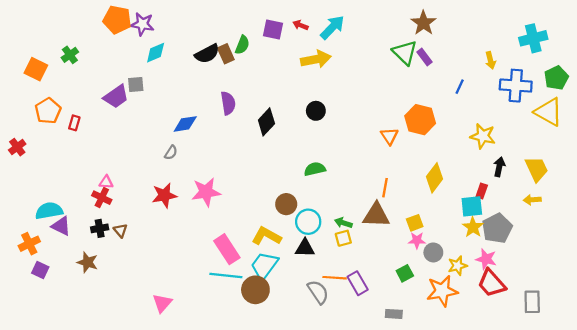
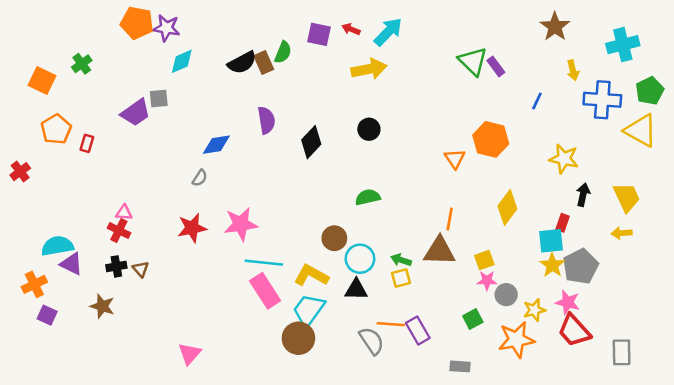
brown star: (423, 23) -> (555, 27), moved
cyan line: (226, 276) -> (264, 263), moved

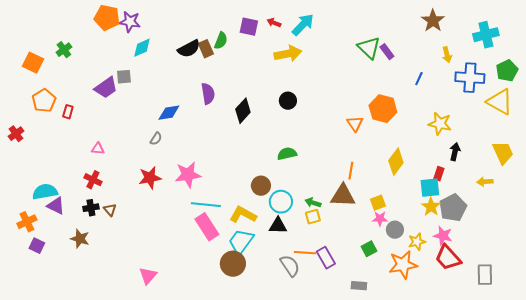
yellow trapezoid: (627, 197) -> (503, 153), moved
pink triangle: (124, 213) -> (98, 149), moved

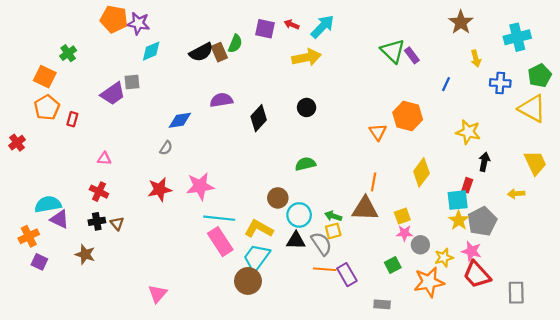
orange square: (33, 63) -> (45, 77), moved
blue cross: (470, 78) -> (500, 83), size x0.7
purple semicircle: (208, 94) -> (221, 100), turned -90
gray semicircle: (290, 266) -> (321, 244), moved

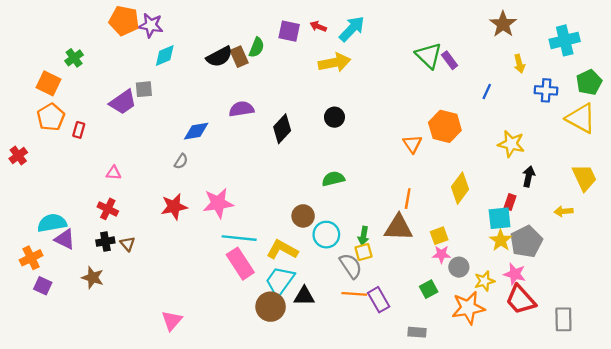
green arrow: (333, 216) -> (364, 236), turned -98
black triangle: (296, 241) -> (304, 296), moved

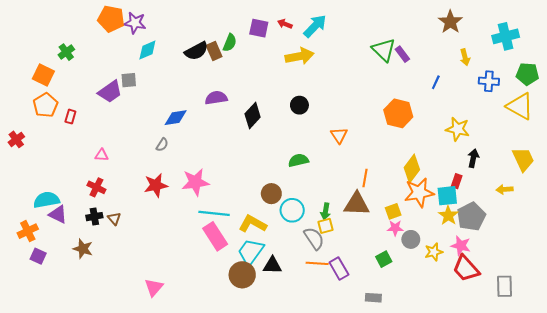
green pentagon: (589, 82) -> (527, 74), turned 30
orange triangle: (412, 144) -> (339, 135), moved
orange star: (468, 308) -> (419, 193), moved

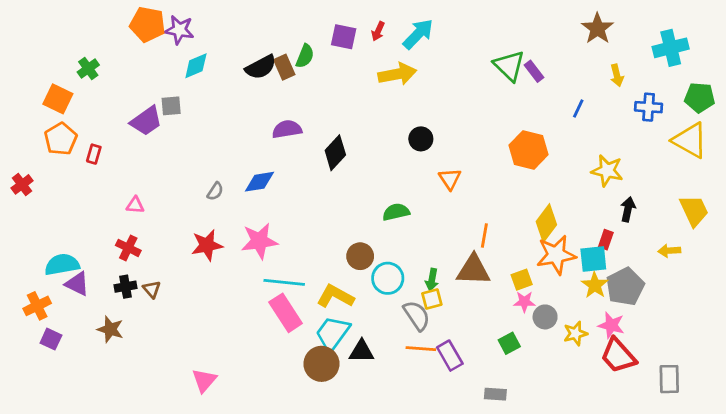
red arrow: (285, 24) -> (378, 31), turned -88
black circle: (299, 105) -> (421, 139), moved
blue diamond: (176, 118) -> (259, 182), moved

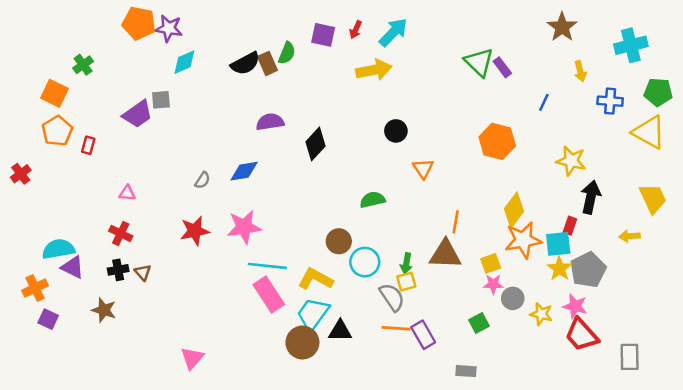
black arrow: (628, 209) -> (591, 197), size x1.4
yellow star: (575, 333) -> (541, 314), turned 30

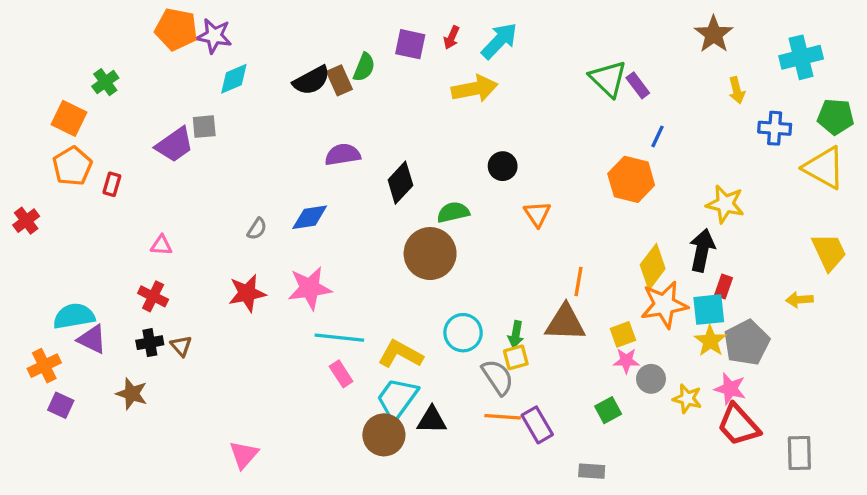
blue line: (544, 102) -> (658, 136), moved
black arrow: (591, 197) -> (702, 250), moved
green semicircle: (373, 200) -> (453, 212), moved
brown circle: (339, 241) -> (430, 254), moved, size x1.6
pink rectangle: (269, 294) -> (341, 374), size x0.6

